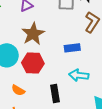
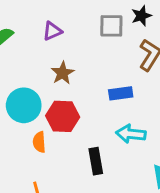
brown star: (33, 34) -> (63, 73), size x0.7
orange semicircle: (18, 90) -> (39, 142), moved, turned 56

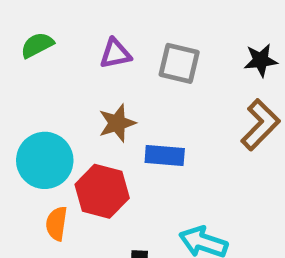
gray square: (111, 26) -> (179, 63), moved
blue rectangle: (121, 93) -> (165, 155), moved

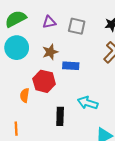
green semicircle: (37, 45) -> (16, 19), size x1.5
cyan circle: (45, 160) -> (17, 48), moved

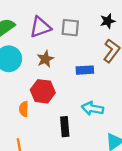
purple triangle: (49, 22) -> (40, 27), size x1.5
blue rectangle: (71, 66) -> (85, 70), moved

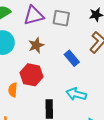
blue rectangle: (85, 70) -> (72, 58), turned 49

